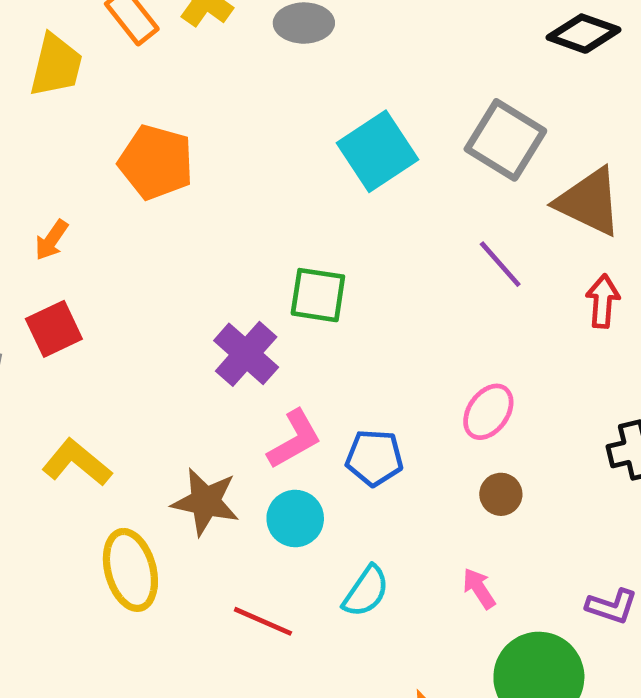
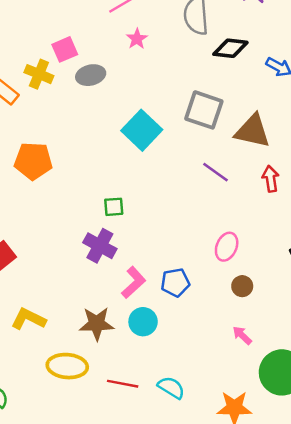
green square: (318, 295) -> (114, 207), moved, size x0.7
yellow ellipse: (130, 570) -> (67, 366), turned -57
cyan semicircle: (366, 591) -> (171, 388), moved, turned -80
red line: (263, 621) -> (123, 384), moved

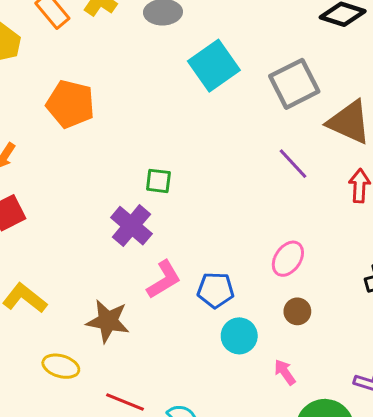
gray square: (204, 110) -> (294, 84), turned 33
cyan square: (142, 130) -> (214, 66), moved
cyan circle: (143, 322) -> (239, 336), moved
yellow ellipse: (67, 366) -> (61, 366), size x0.7

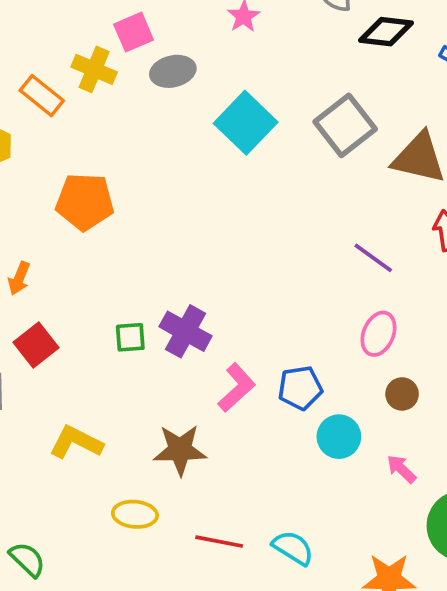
purple line: (293, 164) -> (373, 258), moved
green square: (158, 181) -> (130, 337), moved

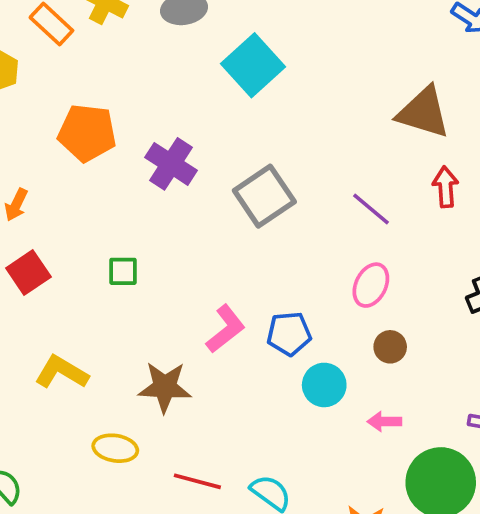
gray square: (345, 125) -> (264, 196), moved
purple cross: (186, 331) -> (171, 164), moved
pink arrow: (401, 469) -> (384, 421), turned -48

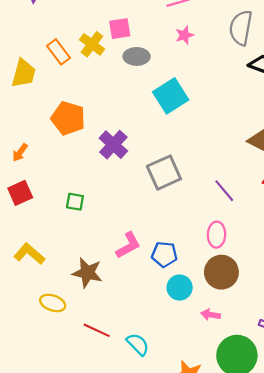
pink ellipse: (371, 285) -> (217, 235), turned -35
brown circle: (390, 347) -> (221, 272), size x1.8

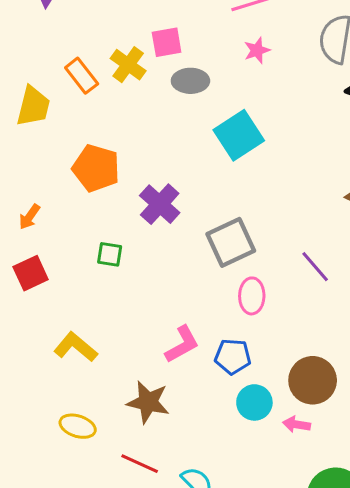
green square: (75, 202) -> (110, 254), moved
pink ellipse: (217, 235) -> (252, 296), moved
yellow L-shape: (29, 254) -> (76, 347), moved
brown star: (87, 273) -> (148, 402), moved
pink arrow: (211, 315) -> (296, 424), moved

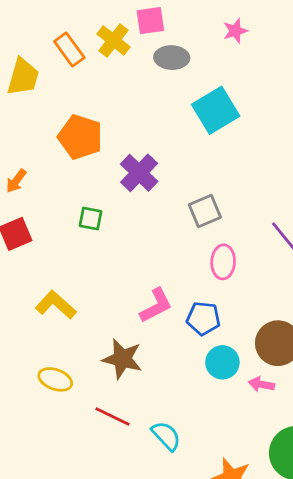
gray square: (231, 242) -> (205, 211), size x0.7

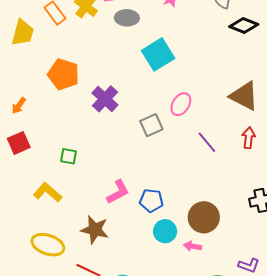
green square: (91, 219) -> (69, 156), moved
pink ellipse: (223, 262) -> (181, 104), moved, turned 30
yellow ellipse: (55, 379) -> (48, 245), size x1.4

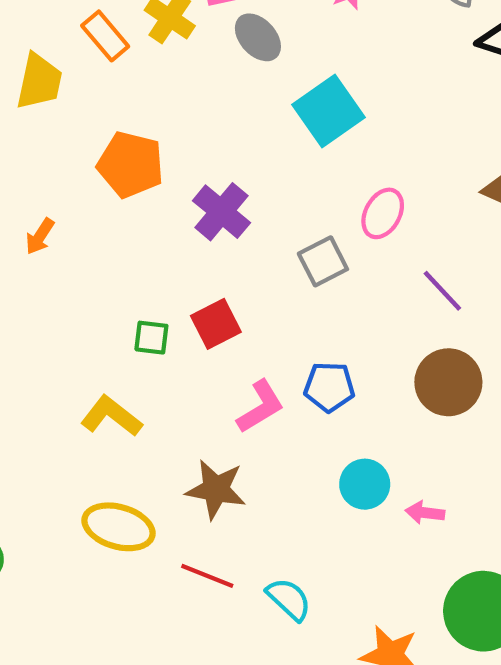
gray ellipse: (127, 18) -> (258, 37), turned 50
red square: (19, 143) -> (216, 324), moved
blue pentagon: (151, 201) -> (329, 387), moved
brown circle: (204, 217) -> (448, 382), moved

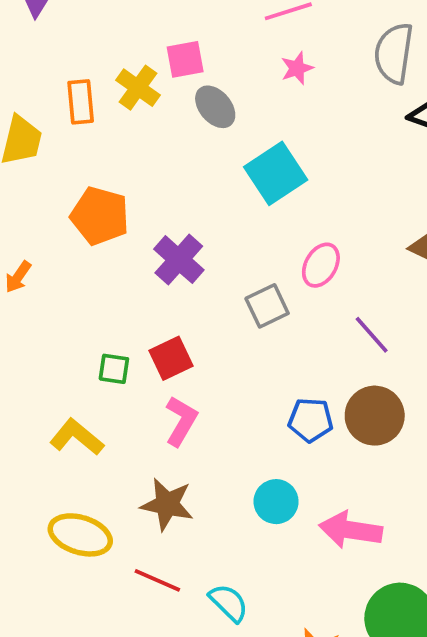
orange rectangle: (105, 36) -> (81, 102), turned 33
blue pentagon: (329, 387) -> (311, 420), moved
pink L-shape: (260, 407) -> (181, 421), moved, turned -30
cyan circle: (365, 484) -> (276, 502), moved
pink arrow: (425, 513) -> (351, 530), size x1.8

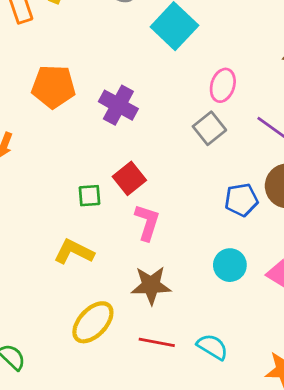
gray square: (267, 306) -> (209, 128), moved
yellow ellipse: (80, 535) -> (93, 322), turned -51

